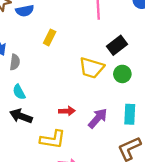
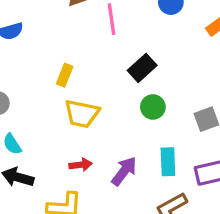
yellow rectangle: (50, 37) -> (65, 75), moved
yellow trapezoid: (92, 68) -> (82, 114), moved

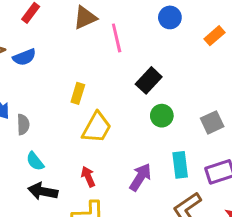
yellow trapezoid: (82, 114) -> (97, 128), turned -68
red arrow: (81, 165) -> (88, 177), moved, turned -102

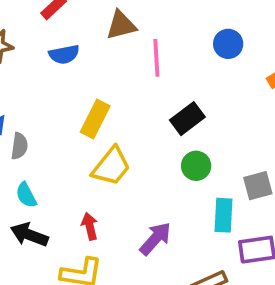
blue semicircle: (24, 57) -> (64, 54), moved
yellow rectangle: (78, 93) -> (95, 119), size x1.4
cyan rectangle: (180, 165) -> (224, 215), moved

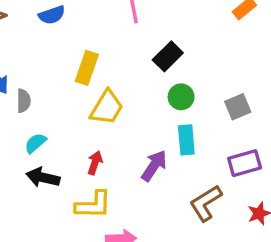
cyan semicircle: (26, 195) -> (35, 143), turned 85
cyan rectangle: (224, 215) -> (186, 140), moved
red arrow: (90, 226) -> (95, 163), turned 40

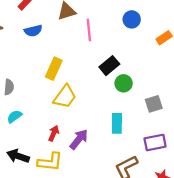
green circle: (181, 97) -> (124, 83), moved
purple arrow: (154, 166) -> (79, 139), moved
black arrow: (43, 177) -> (18, 156), moved

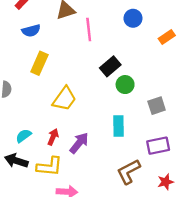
yellow rectangle: (54, 69) -> (39, 63), moved
cyan semicircle: (14, 116) -> (23, 136), moved

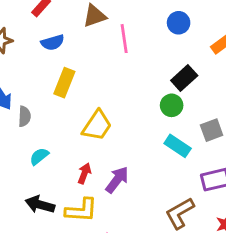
black rectangle: (110, 66) -> (184, 78), moved
cyan rectangle: (118, 126) -> (178, 146), moved, turned -54
cyan semicircle: (23, 136) -> (39, 156), moved

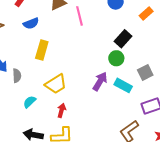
yellow trapezoid: (97, 126) -> (56, 84), moved, turned 30
purple arrow: (117, 180) -> (100, 81), moved

